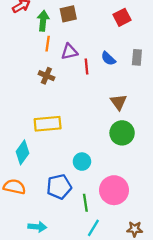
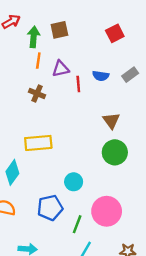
gray rectangle: (137, 57) -> (130, 75), turned 49
blue semicircle: (108, 59) -> (101, 76), turned -35
green line: (85, 203) -> (77, 224), turned 30

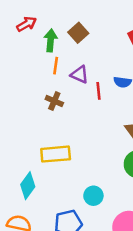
brown square: (59, 30) -> (78, 33), turned -30
purple triangle: (61, 69) -> (80, 75), turned 36

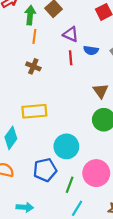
purple triangle: (80, 75) -> (71, 34), moved
cyan circle: (93, 196) -> (66, 146), size x1.5

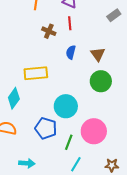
blue semicircle: (91, 50) -> (71, 52), moved, turned 96
brown cross: (33, 66) -> (49, 31), moved
blue pentagon: (45, 170) -> (46, 128), turned 30

